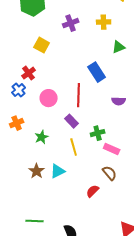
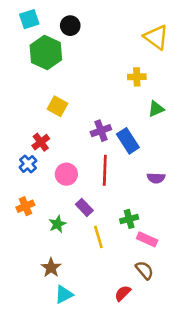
purple cross: (71, 23) -> (101, 131), moved
purple rectangle: (72, 121) -> (84, 207), moved
cyan triangle: (58, 171) -> (64, 295), moved

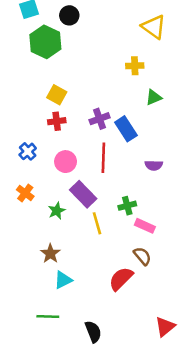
red cross: (41, 142) -> (57, 121), moved, turned 30
orange cross: (25, 206) -> (25, 193), turned -30
purple rectangle: (84, 207) -> (83, 194), size x1.5
red semicircle: (123, 293) -> (121, 279), size x1.5

